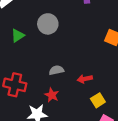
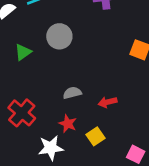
red cross: (15, 85) -> (22, 113), turned 30
yellow square: (98, 100) -> (95, 136), moved

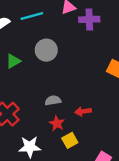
red star: (68, 124) -> (57, 123), moved

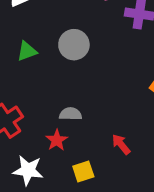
red arrow: (83, 111) -> (121, 144), moved, turned 49
red star: (57, 123) -> (57, 140), moved

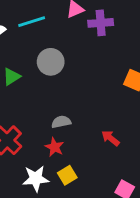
yellow square: (83, 171) -> (67, 175), moved

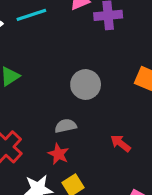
gray circle: (51, 62) -> (86, 84), moved

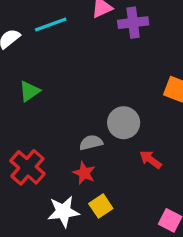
gray circle: (86, 84) -> (124, 123), moved

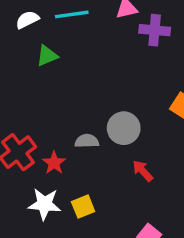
green triangle: (29, 91) -> (47, 56), moved
red star: (84, 173) -> (54, 163), moved

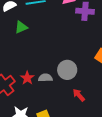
red star: (54, 163) -> (27, 78), moved

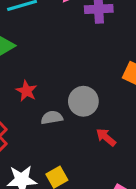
red star: (27, 78) -> (26, 91), moved

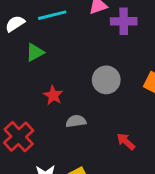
gray circle: (83, 101) -> (106, 80), moved

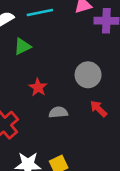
red arrow: (126, 141) -> (99, 109), moved

